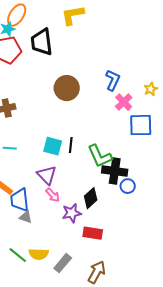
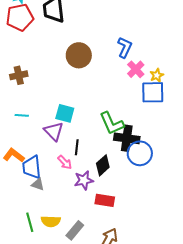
yellow star: (151, 89) -> (157, 75), moved
black line: (71, 145) -> (77, 147), moved
purple triangle: (47, 175) -> (54, 131), moved
blue circle: (128, 186) -> (140, 153), size x1.6
green line: (18, 255) -> (30, 222), turned 36

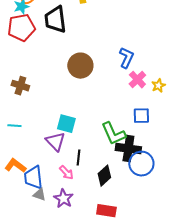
brown cross: (19, 75) -> (20, 86), turned 30
blue square: (153, 92) -> (141, 116), moved, size x0.7
cyan line: (22, 115) -> (14, 126), moved
purple star: (84, 180) -> (63, 199), moved, turned -30

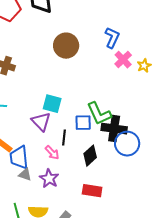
blue square: (141, 116) -> (83, 123), moved

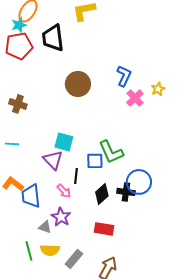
yellow star: (144, 66) -> (158, 89), moved
black cross: (114, 129) -> (126, 192), moved, size x0.7
gray triangle: (25, 175) -> (45, 227), moved

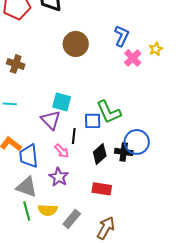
gray triangle: (45, 227) -> (27, 187), moved, size x1.6

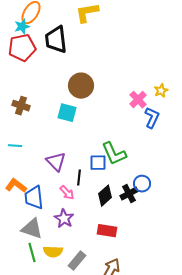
blue L-shape: (122, 36) -> (152, 118), moved
cyan square: (62, 102) -> (67, 113), moved
blue circle: (137, 142) -> (142, 184), size x0.7
black cross: (124, 152) -> (129, 194), turned -36

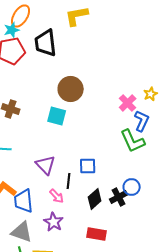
green L-shape: (114, 154) -> (133, 141), moved

